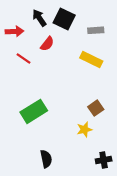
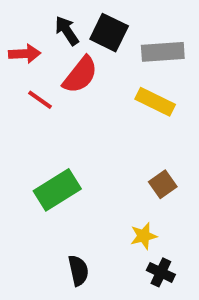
gray rectangle: (96, 30) -> (163, 52), size x1.5
red semicircle: (47, 44) -> (80, 75), size x1.5
yellow star: (84, 129) -> (144, 236), moved
black cross: (104, 160) -> (161, 272), moved, turned 35

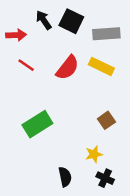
red semicircle: (80, 75) -> (67, 68), moved
black semicircle: (78, 271) -> (65, 177), moved

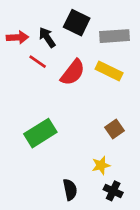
black arrow: (44, 20) -> (47, 37), moved
red line: (26, 65) -> (38, 62), moved

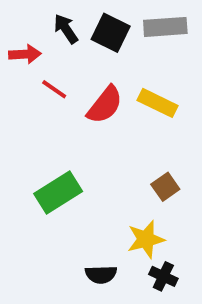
gray rectangle: (114, 36) -> (165, 27), moved
black arrow: (47, 37) -> (66, 29), moved
yellow star: (101, 165) -> (146, 239), size x1.4
black semicircle: (70, 190) -> (101, 274), turned 100

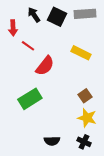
red arrow: (25, 54) -> (13, 28), turned 91
red semicircle: (105, 105) -> (45, 66), moved
yellow star: (146, 239) -> (87, 118), moved, turned 30

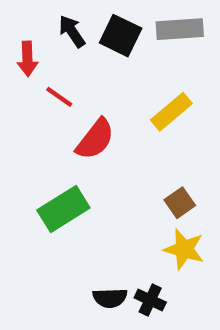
yellow rectangle: (81, 53) -> (171, 112), turned -66
black cross: (84, 142) -> (150, 300), moved

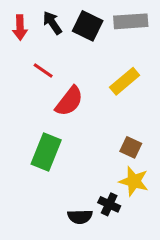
red arrow: (27, 59) -> (20, 27), moved
brown square: (180, 203) -> (131, 147), turned -30
green rectangle: (63, 209) -> (46, 152), turned -36
black cross: (150, 300) -> (109, 204), moved

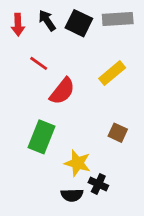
yellow star: (134, 181) -> (78, 163), moved

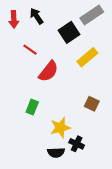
gray rectangle: (118, 19) -> (92, 15), turned -30
black square: (79, 23) -> (69, 32), moved, turned 30
green rectangle: (41, 137) -> (32, 107), size x0.6
yellow star: (78, 163) -> (60, 128), turned -30

